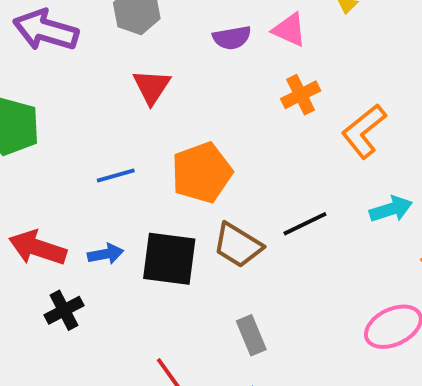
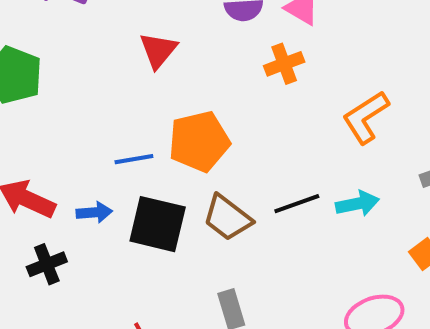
orange cross: (301, 95) -> (284, 64), moved
blue line: (116, 176) -> (134, 159), moved
cyan arrow: (391, 209) -> (357, 204), moved

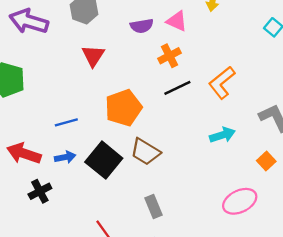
blue line: (134, 159) -> (66, 122), moved
black line: (297, 204) -> (177, 88), moved
black square: (158, 224) -> (104, 160), turned 32

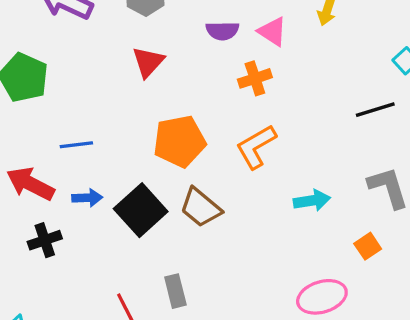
orange L-shape: (222, 83) -> (256, 147), moved
black line: (177, 88) -> (375, 110), moved
blue line: (66, 122) -> (76, 145), moved
gray rectangle: (153, 206) -> (175, 291), moved

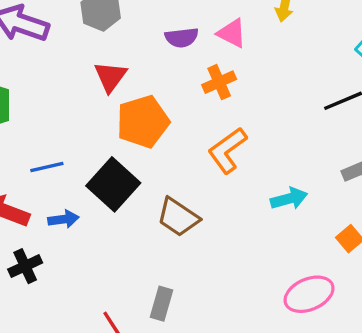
orange pentagon: (179, 141) -> (143, 122), moved
black square: (141, 210) -> (113, 184), moved
gray rectangle: (175, 291) -> (161, 304), turned 36

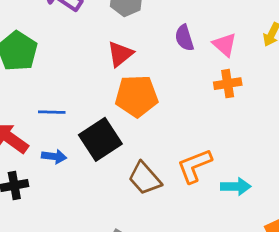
purple semicircle: (182, 38) -> (184, 38), turned 65
orange cross: (219, 82) -> (228, 84), moved
orange L-shape: (227, 150) -> (195, 166), moved

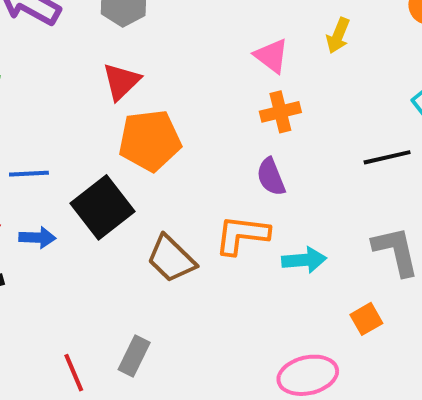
purple semicircle: (184, 38) -> (271, 177), moved
orange L-shape: (195, 166) -> (242, 235), turned 33

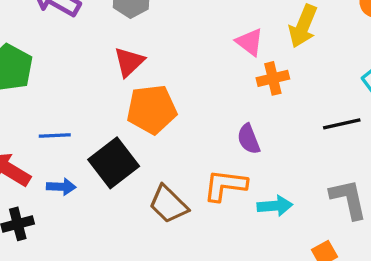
yellow arrow: (338, 36) -> (303, 26), size x1.5
orange cross: (280, 112) -> (273, 78), moved

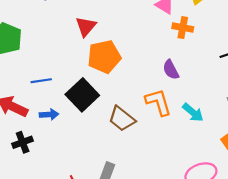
orange cross: (273, 78) -> (183, 28), turned 30
orange L-shape: (225, 185) -> (158, 102), turned 72
cyan arrow: (275, 206) -> (193, 112), turned 50

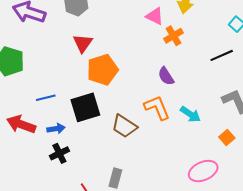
orange cross: (183, 28) -> (174, 36), turned -36
black square: (82, 95) -> (85, 107), turned 32
black cross: (23, 142) -> (59, 153), moved

